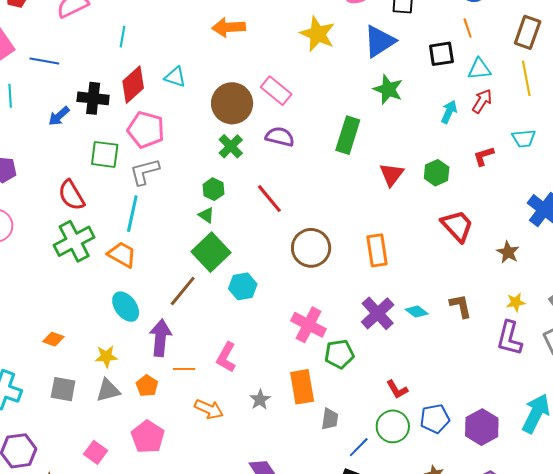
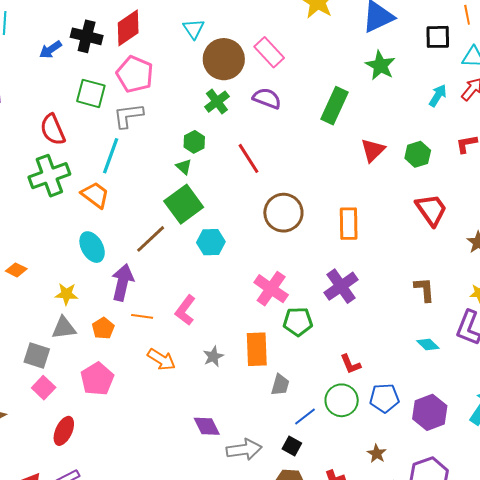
cyan triangle: (175, 77) -> (194, 29), moved, turned 30
cyan diamond: (417, 312) -> (428, 344), moved
gray square: (63, 389) -> (37, 356), moved

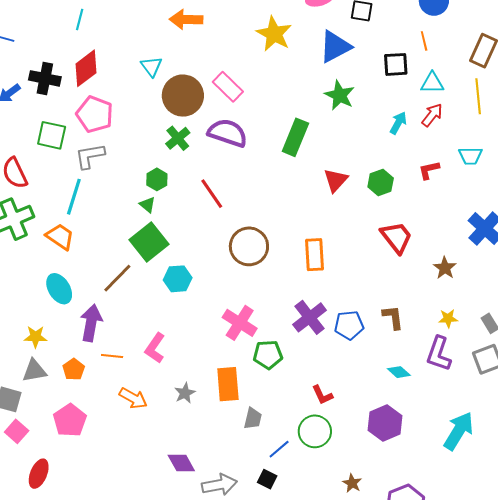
purple semicircle: (267, 98) -> (228, 133), size x1.4
blue pentagon: (384, 398) -> (349, 325), moved
purple hexagon: (430, 412) -> (385, 423), moved

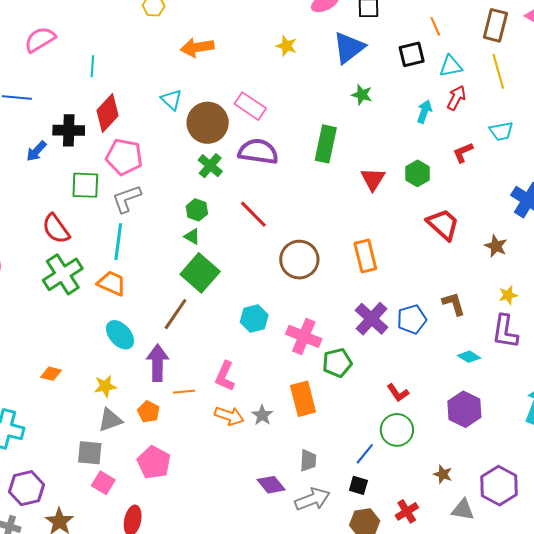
yellow star: (274, 34) -> (286, 46), size x0.6
green star: (340, 95) -> (362, 95), size x0.7
cyan hexagon: (178, 279) -> (254, 319), moved
orange arrow: (133, 398) -> (229, 416), moved
gray trapezoid: (253, 419) -> (308, 460), moved

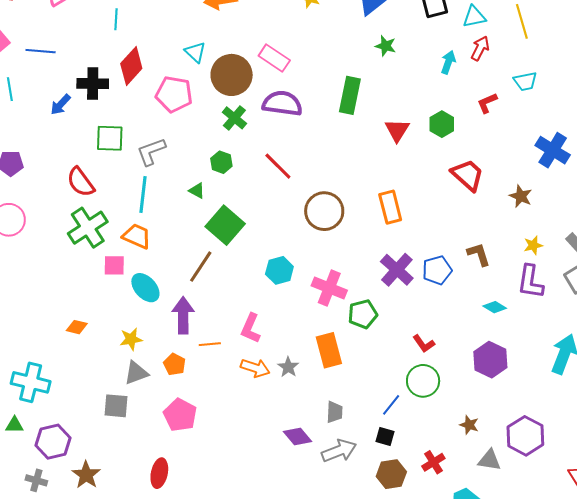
pink pentagon: (124, 157) -> (174, 94), moved
green triangle: (192, 236) -> (197, 191), moved
pink square: (103, 483) -> (114, 265), moved, turned -30

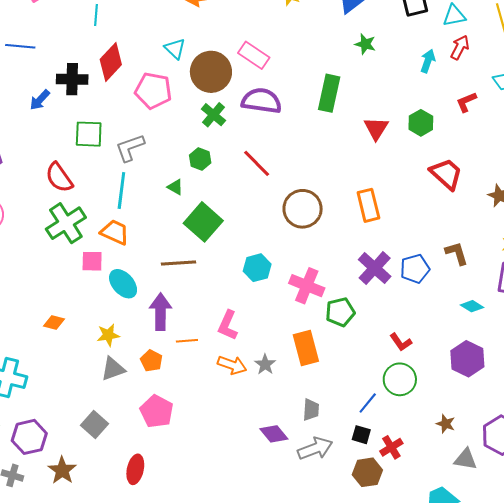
brown line: (201, 267) -> (179, 263), turned 52
gray square: (116, 406) -> (94, 425), moved, turned 36
red cross: (433, 462) -> (391, 447), moved

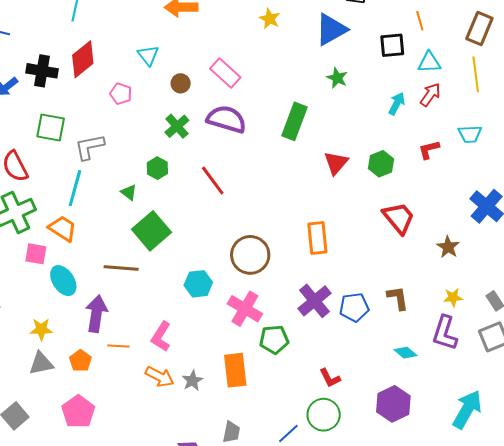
brown circle: (211, 72) -> (181, 83), size x0.5
pink pentagon: (153, 91) -> (121, 94), size x0.6
brown circle: (303, 209) -> (250, 255), moved

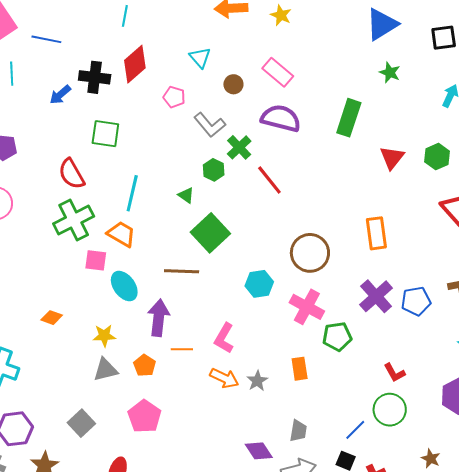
yellow star: (270, 19) -> (281, 15), moved
green cross: (177, 126) -> (239, 147), moved
gray L-shape: (89, 147) -> (210, 125), moved, turned -116
orange rectangle: (235, 370) -> (300, 369), size x0.7

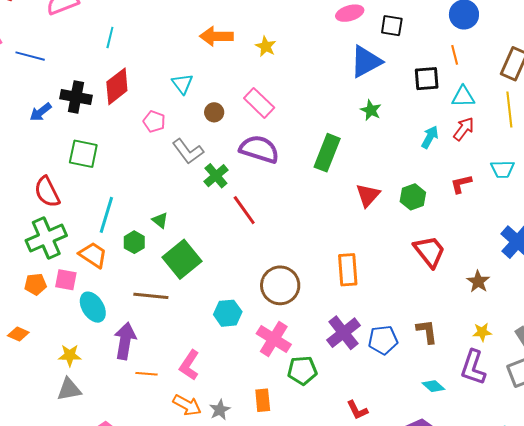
green hexagon: (214, 170) -> (134, 242), moved
orange pentagon: (145, 365) -> (35, 284), moved, turned 30

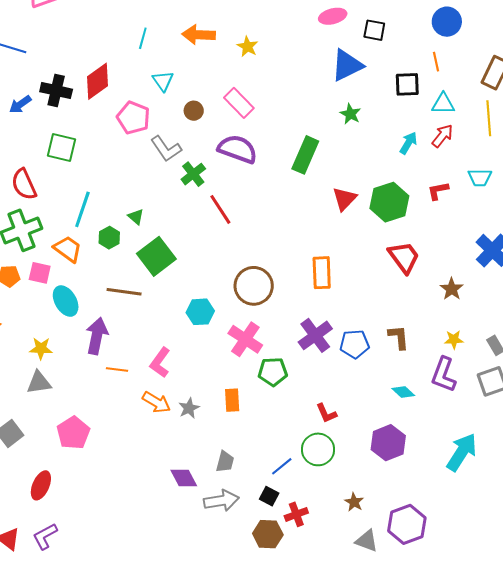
cyan line: (110, 38) -> (143, 38), moved
pink pentagon: (154, 121) -> (133, 118), size x1.5
green hexagon: (413, 197) -> (389, 202), size x1.5

